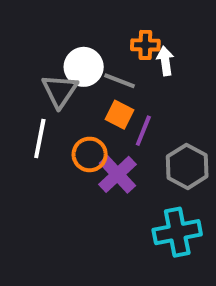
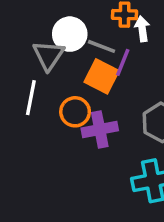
orange square: (119, 115) -> (102, 76), size x1.4
purple line: (143, 131) -> (123, 62), moved
purple cross: (117, 174) -> (100, 129), turned 32

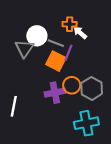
white arrow: (142, 29) -> (80, 33), turned -40
white line: (31, 98) -> (14, 106), moved
orange circle: (75, 112) -> (72, 85), moved

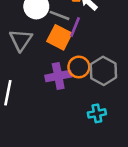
gray triangle: (24, 48) -> (21, 40), moved
cyan cross: (86, 123) -> (97, 113), size x0.6

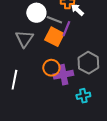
orange circle: (79, 67) -> (51, 68), moved
purple cross: (58, 76) -> (63, 75), moved

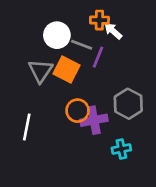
orange square: (54, 37) -> (67, 69), moved

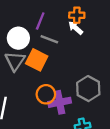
orange cross: (99, 20) -> (77, 15), moved
white circle: (57, 35) -> (18, 38), moved
purple line: (98, 57) -> (40, 21), moved

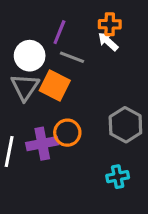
purple cross: (60, 102) -> (42, 144), moved

